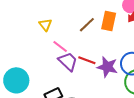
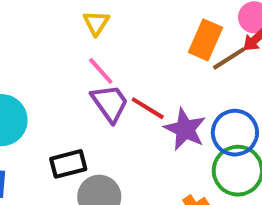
yellow triangle: (45, 25) -> (96, 23), moved
brown line: (87, 25) -> (229, 59), moved

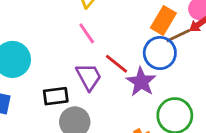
purple trapezoid: (110, 103) -> (89, 77), moved
blue circle: (235, 133) -> (160, 53), moved

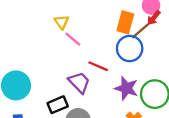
pink line: (87, 33) -> (73, 39), moved
purple star: (141, 82) -> (126, 88), moved

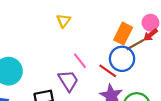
pink line: (73, 39) -> (80, 61), moved
red line: (98, 66) -> (108, 71), moved

